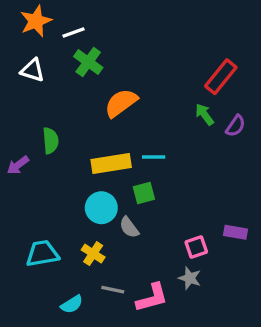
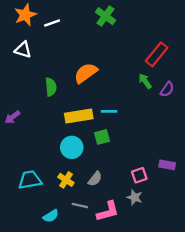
green cross: (88, 62) -> (105, 16), moved
green semicircle: (51, 141) -> (51, 87), moved
gray semicircle: (129, 227) -> (95, 179), moved, turned -105

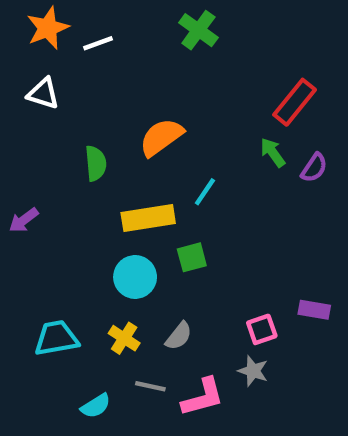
cyan line: (109, 111) -> (205, 192), moved, turned -56

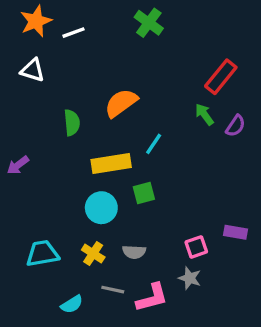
gray semicircle: (179, 336) -> (134, 252), turned 55

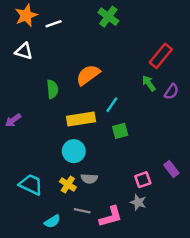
green square: (144, 193) -> (120, 131), moved
purple rectangle: (236, 232) -> (171, 169), turned 42
gray semicircle: (134, 252) -> (89, 179), moved
cyan trapezoid: (42, 254) -> (31, 184), turned 35

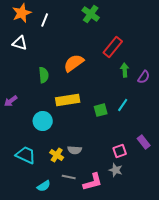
white line: (54, 24) -> (45, 20), turned -48
red rectangle: (161, 56) -> (113, 47), moved
green arrow: (149, 83) -> (125, 70), turned 32
cyan line: (112, 105) -> (123, 105), moved
cyan circle: (74, 151) -> (43, 121), moved

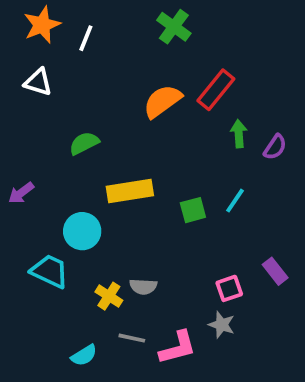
orange semicircle: (74, 63) -> (162, 101), moved
green semicircle: (44, 75) -> (84, 143), turned -112
cyan trapezoid: (26, 155) -> (50, 271), moved

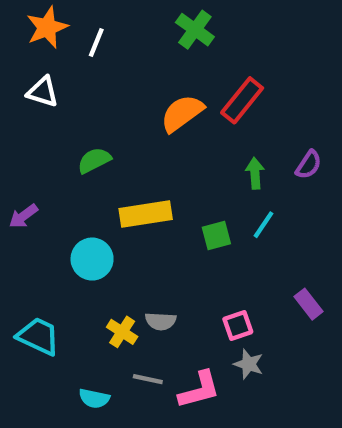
green arrow: (239, 134) -> (255, 173), moved
cyan trapezoid: (50, 271) -> (38, 336), moved
pink square: (229, 288) -> (238, 325), moved
cyan semicircle: (84, 355) -> (94, 398), turned 44

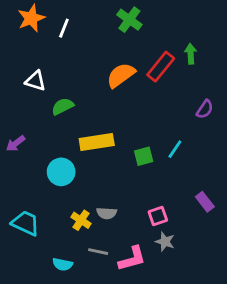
white triangle: (43, 92) -> (35, 81), moved
green arrow: (255, 173) -> (191, 54), moved

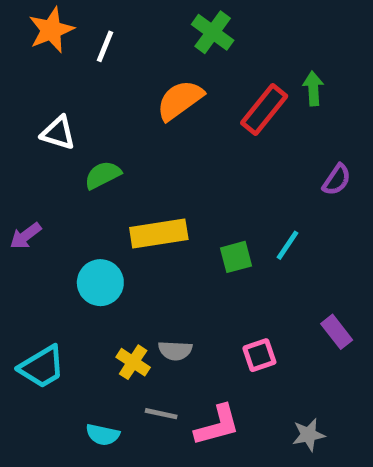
orange semicircle: (121, 75) -> (180, 100), moved
cyan trapezoid: (26, 223) -> (42, 367), turned 124
gray star: (165, 242) -> (309, 435), moved, turned -30

